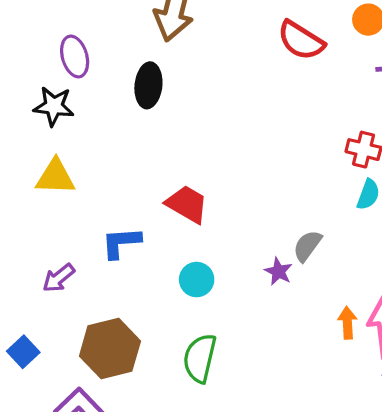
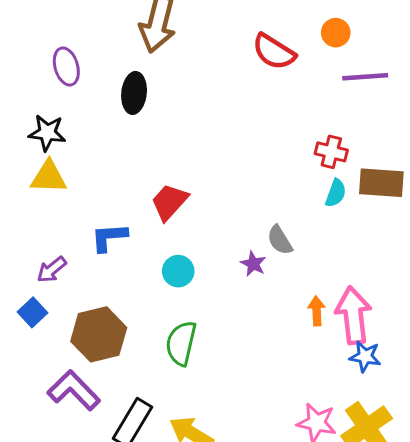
black star: (54, 106) -> (47, 133), moved
red trapezoid: (187, 204) -> (169, 202), turned -78
gray semicircle: (307, 246) -> (280, 240), turned -68
blue square: (23, 352) -> (32, 312), moved

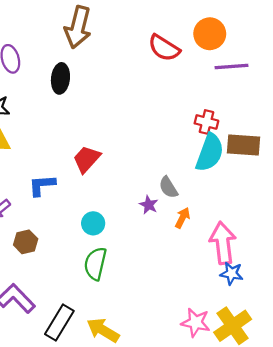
orange circle: (336, 33) -> (210, 34), size x1.5
cyan semicircle: (336, 193) -> (210, 153), size x1.8
cyan circle: (178, 271) -> (93, 223), moved
orange arrow: (317, 311) -> (182, 218), moved, turned 30
brown hexagon: (99, 334) -> (26, 242), moved, size x0.6

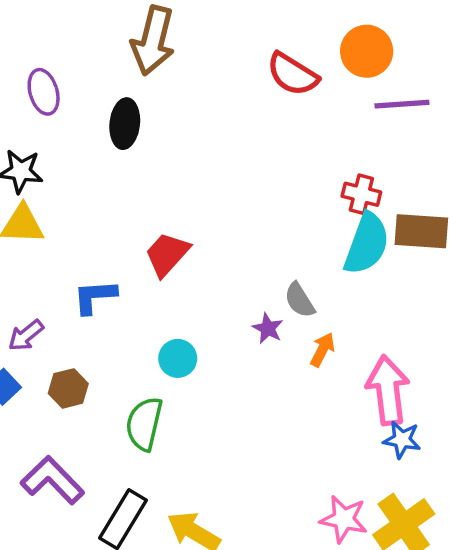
green semicircle: (95, 264) -> (144, 424), moved

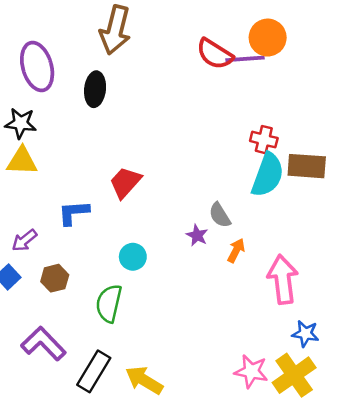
purple ellipse: (44, 92) -> (37, 67), size x1.5
purple line: (402, 104) -> (245, 59), moved
blue star: (402, 440) -> (305, 334), moved

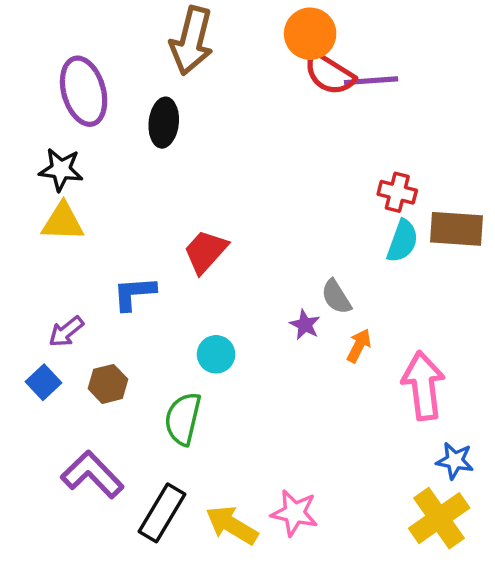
orange circle: (268, 38) -> (310, 34), moved
cyan semicircle: (268, 175) -> (402, 241), size x0.7
pink star: (251, 371) -> (294, 513), moved

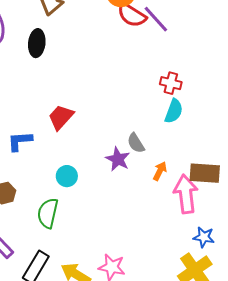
purple line: (371, 81) -> (156, 19), turned 52
brown rectangle: (456, 229) -> (205, 173), moved
purple star: (305, 325) -> (118, 159), size x1.4
orange arrow: (359, 346) -> (160, 171), moved

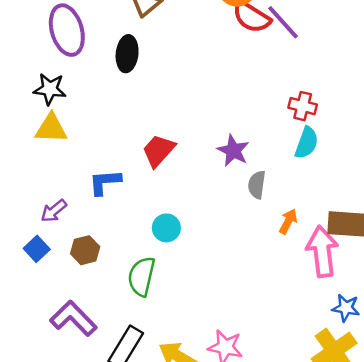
gray semicircle: (136, 143) -> (257, 185), turned 40
purple star: (118, 159) -> (233, 151), moved

